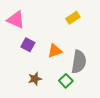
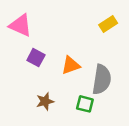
yellow rectangle: (73, 18) -> (108, 24), moved
green square: (66, 81) -> (85, 104), turned -32

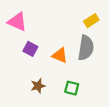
orange triangle: (71, 65) -> (60, 55), turned 42
gray semicircle: (102, 79) -> (86, 48), moved

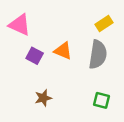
orange triangle: (60, 55) -> (63, 51), moved
green square: (72, 88) -> (102, 100), moved

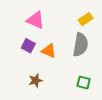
pink triangle: (20, 25) -> (35, 20), moved
orange triangle: (63, 51) -> (49, 51), moved

